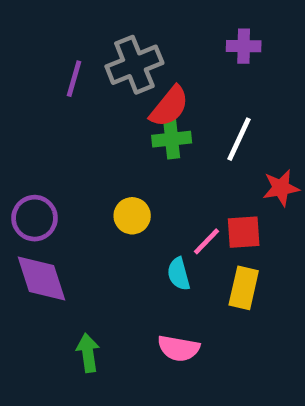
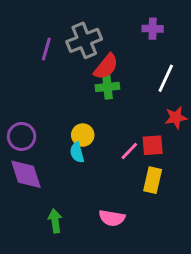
white line: (239, 139) -> (166, 78), moved
cyan semicircle: (179, 274) -> (77, 152), moved

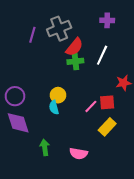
white line: (166, 78) -> (102, 55), moved
yellow rectangle: (153, 180) -> (107, 127), turned 30
green arrow: (55, 221) -> (45, 147), moved

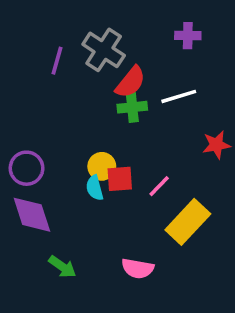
gray cross: (59, 29) -> (104, 50), turned -35
white line: (102, 55) -> (179, 96), turned 48
red square: (107, 102) -> (120, 179), moved
yellow rectangle: (107, 127) -> (188, 222), size x1.4
green arrow: (45, 147) -> (62, 267), moved, turned 133

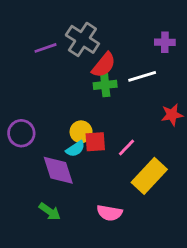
purple cross: (188, 36) -> (165, 42), moved
purple line: (57, 61) -> (45, 48), turned 55
cyan semicircle: (95, 188) -> (75, 149), turned -108
purple diamond: (32, 215) -> (58, 170), moved

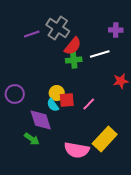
cyan semicircle: (75, 149) -> (53, 105), turned 88
yellow rectangle: (149, 176) -> (105, 139), moved
green arrow: (50, 211) -> (32, 139), moved
pink semicircle: (109, 213) -> (77, 150), size x1.4

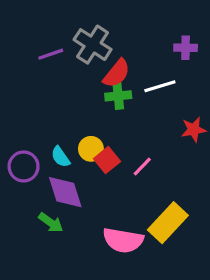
purple circle: (15, 94) -> (24, 166), moved
red square: (67, 100) -> (107, 160), turned -35
cyan semicircle: (53, 105) -> (60, 157), moved

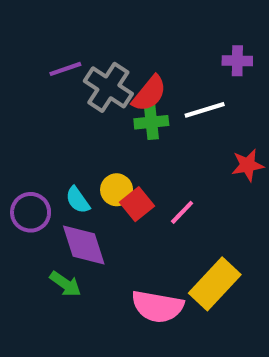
gray cross: (93, 45) -> (108, 87), moved

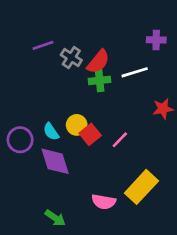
gray cross: (108, 87) -> (71, 58), size x0.7
green arrow: (65, 284) -> (55, 218), moved
pink semicircle: (157, 306) -> (104, 202), size x0.7

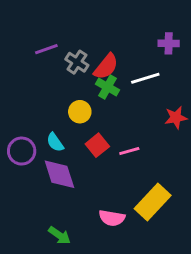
green cross: (100, 80) -> (107, 87), turned 35
yellow circle: (77, 125) -> (80, 112), moved
pink line: (120, 140) -> (129, 151), turned 30

